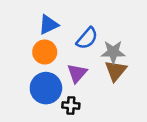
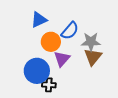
orange circle: (45, 52) -> (51, 42), moved
black cross: (71, 106) -> (49, 85), moved

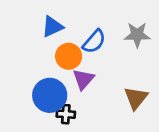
gray star: (91, 42) -> (137, 35), moved
brown triangle: (93, 57) -> (136, 98), moved

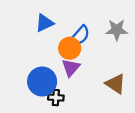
orange circle: (69, 56) -> (70, 48), moved
brown triangle: (136, 98) -> (116, 84), turned -35

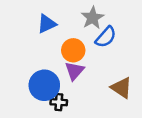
gray star: (117, 30) -> (93, 18), moved, turned -30
blue semicircle: (80, 36) -> (106, 37), moved

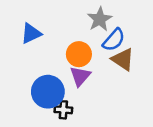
blue triangle: (47, 24) -> (31, 33), moved
brown triangle: (121, 88) -> (123, 59), moved

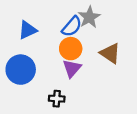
blue semicircle: (114, 40) -> (72, 27), moved
blue circle: (48, 92) -> (21, 70), moved

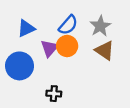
gray star: (89, 17) -> (100, 26), moved
purple triangle: (72, 68) -> (49, 48), moved

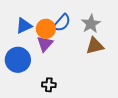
orange circle: (67, 46) -> (46, 29), moved
brown triangle: (105, 50) -> (95, 46), turned -48

